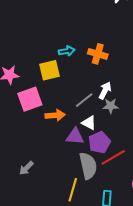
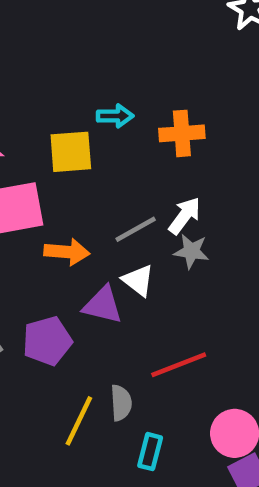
orange cross: (98, 54) -> (182, 133), turned -30
purple pentagon: (99, 142) -> (47, 341), moved
gray semicircle: (88, 166) -> (121, 403), moved, size x0.6

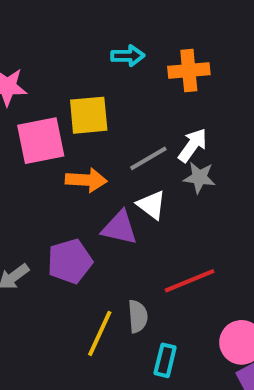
yellow square: (71, 152) -> (89, 115), moved

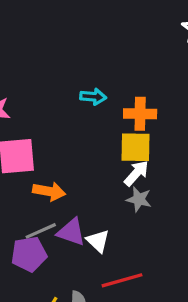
yellow square: (89, 115) -> (135, 147), moved
gray line: (148, 158) -> (41, 231), moved
white triangle: (151, 205) -> (98, 241), moved

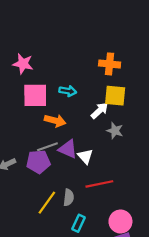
cyan arrow: (93, 97) -> (68, 91), moved
orange cross: (140, 114) -> (110, 64), moved
white arrow: (136, 173) -> (100, 111), moved

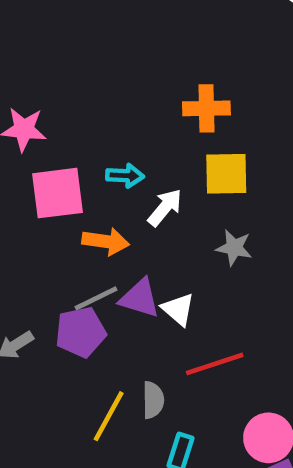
white arrow: (100, 111) -> (165, 207), moved

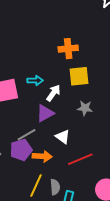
orange arrow: (106, 241) -> (42, 156), moved
purple triangle: (140, 298) -> (45, 113), moved, turned -42
gray semicircle: (153, 400) -> (55, 187), moved

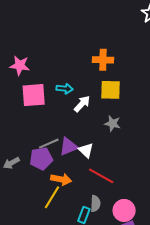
purple triangle: (45, 113) -> (68, 147), moved
orange arrow: (42, 156) -> (61, 179), moved
red line: (80, 159) -> (101, 176), turned 45
gray semicircle: (55, 187) -> (95, 204), moved

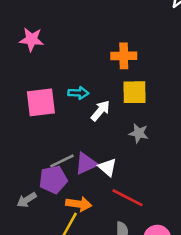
pink star: (20, 65) -> (31, 39), moved
gray arrow: (11, 163) -> (27, 200), moved

